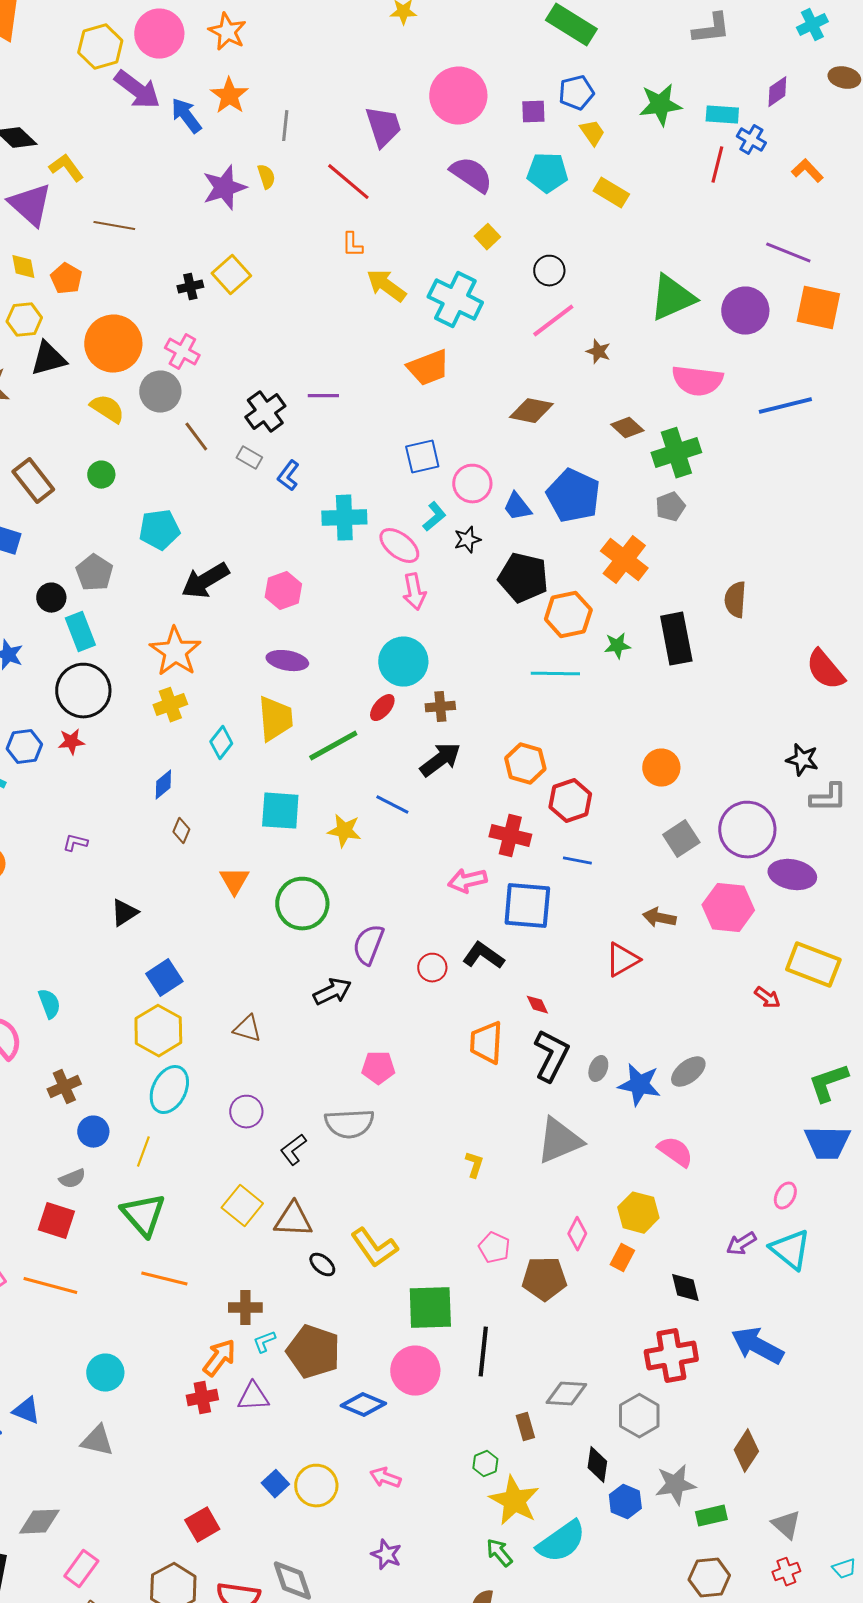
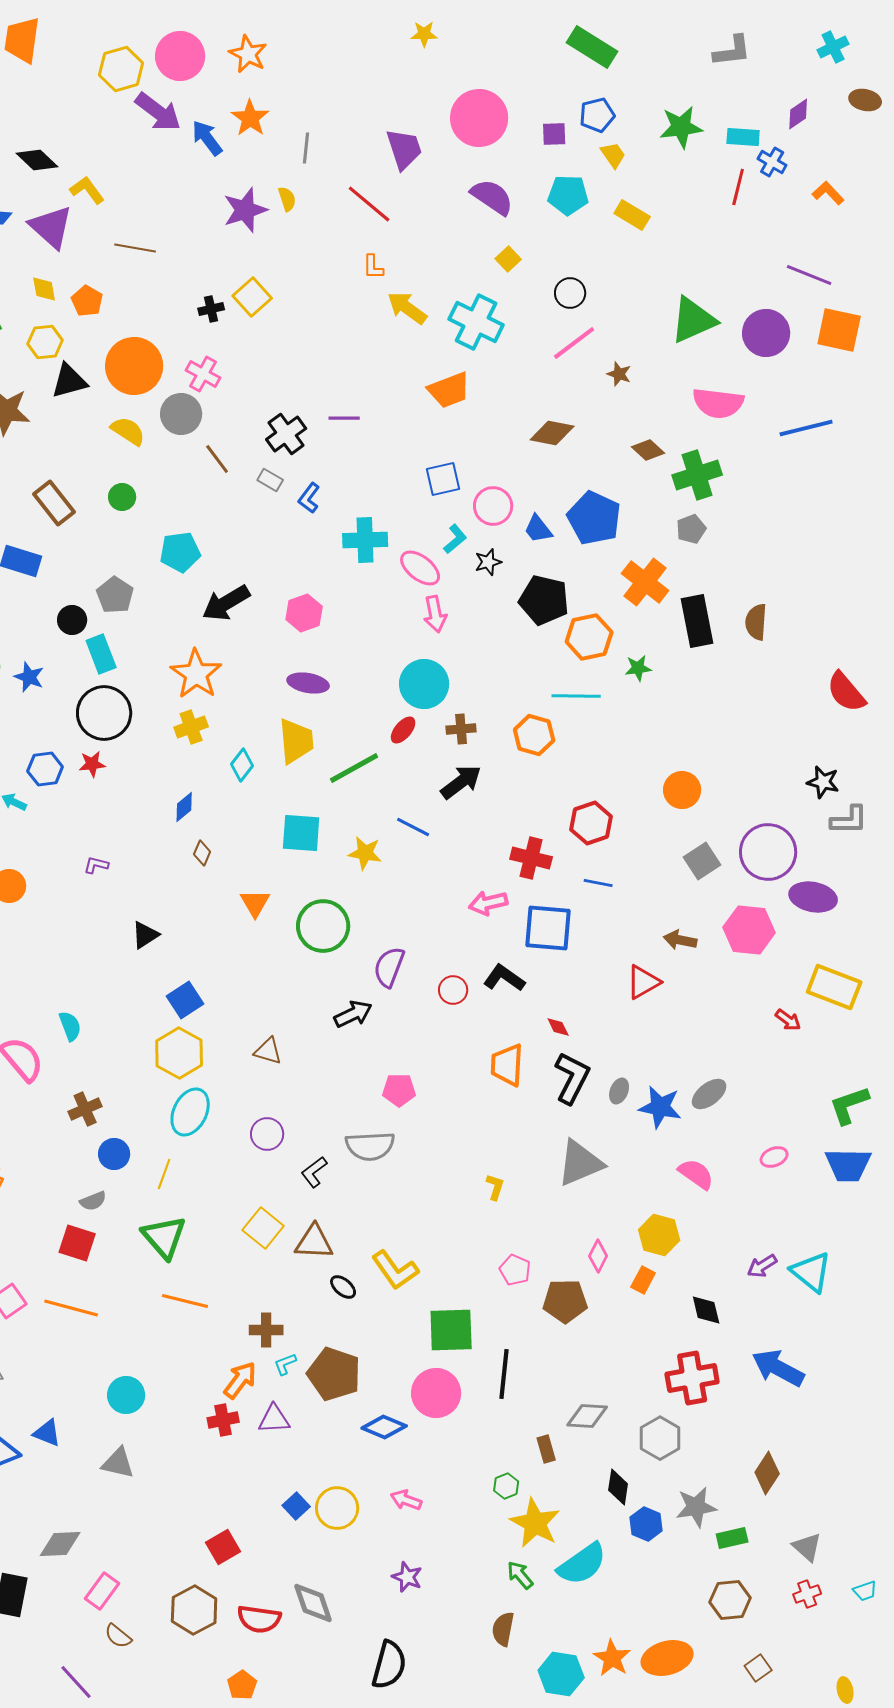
black rectangle: (676, 639) -> (697, 621), moved
orange hexagon: (525, 764) -> (534, 735), moved
pink ellipse: (785, 1196) -> (774, 1157), moved, turned 40

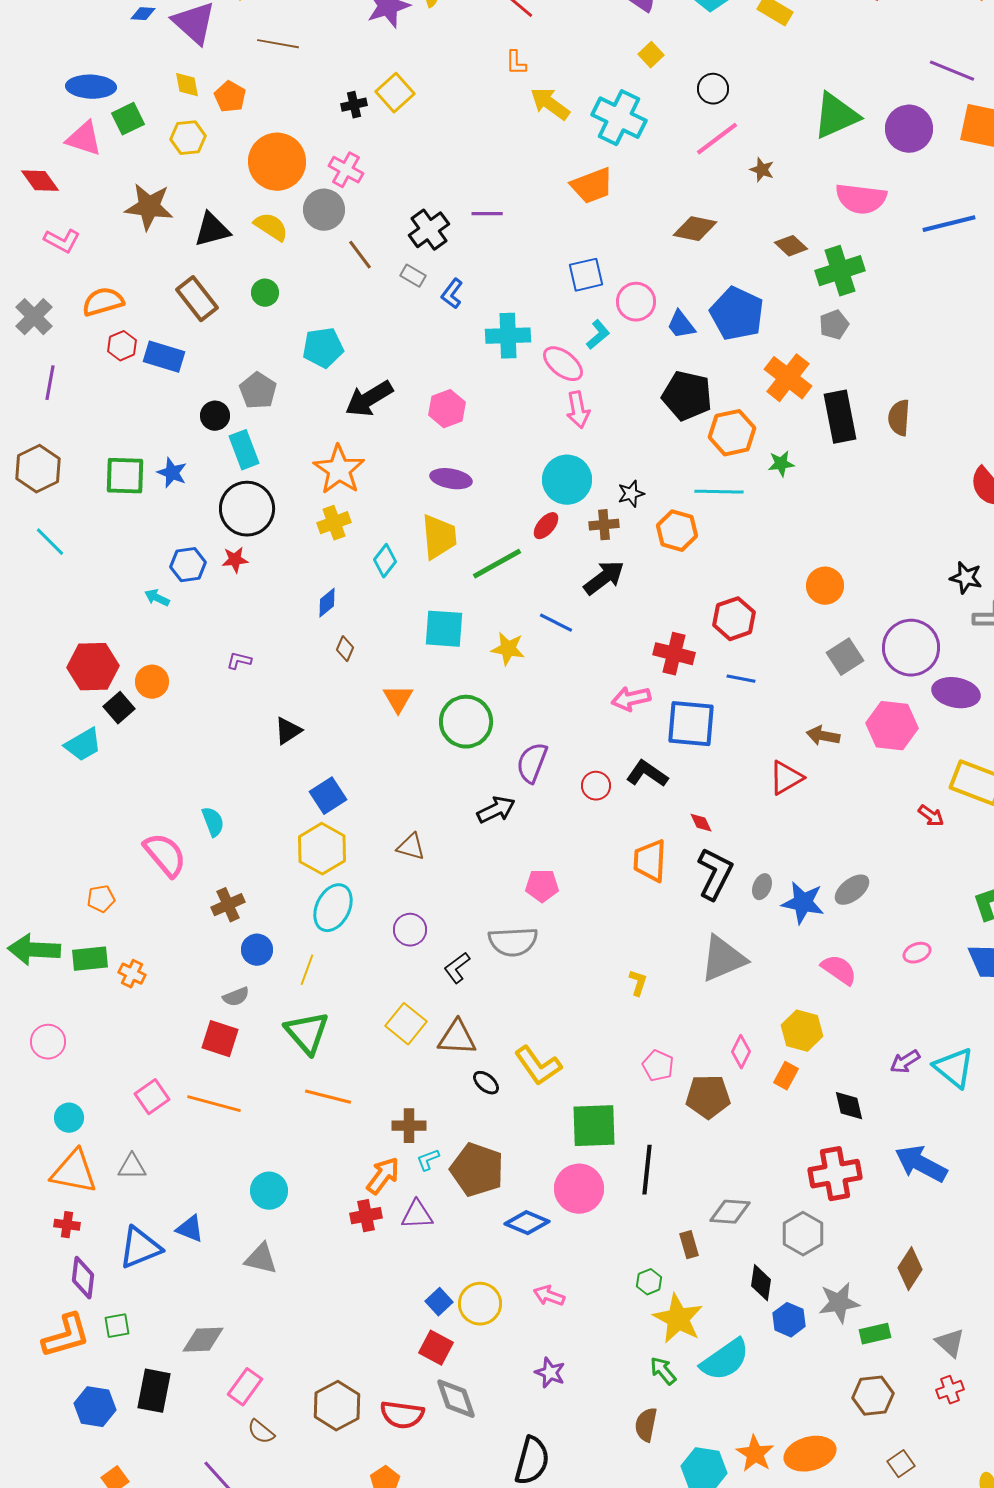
black triangle: (69, 381) -> (212, 230), moved
black star: (488, 562) -> (631, 494), moved
red square: (223, 1547) -> (436, 1348), moved, turned -32

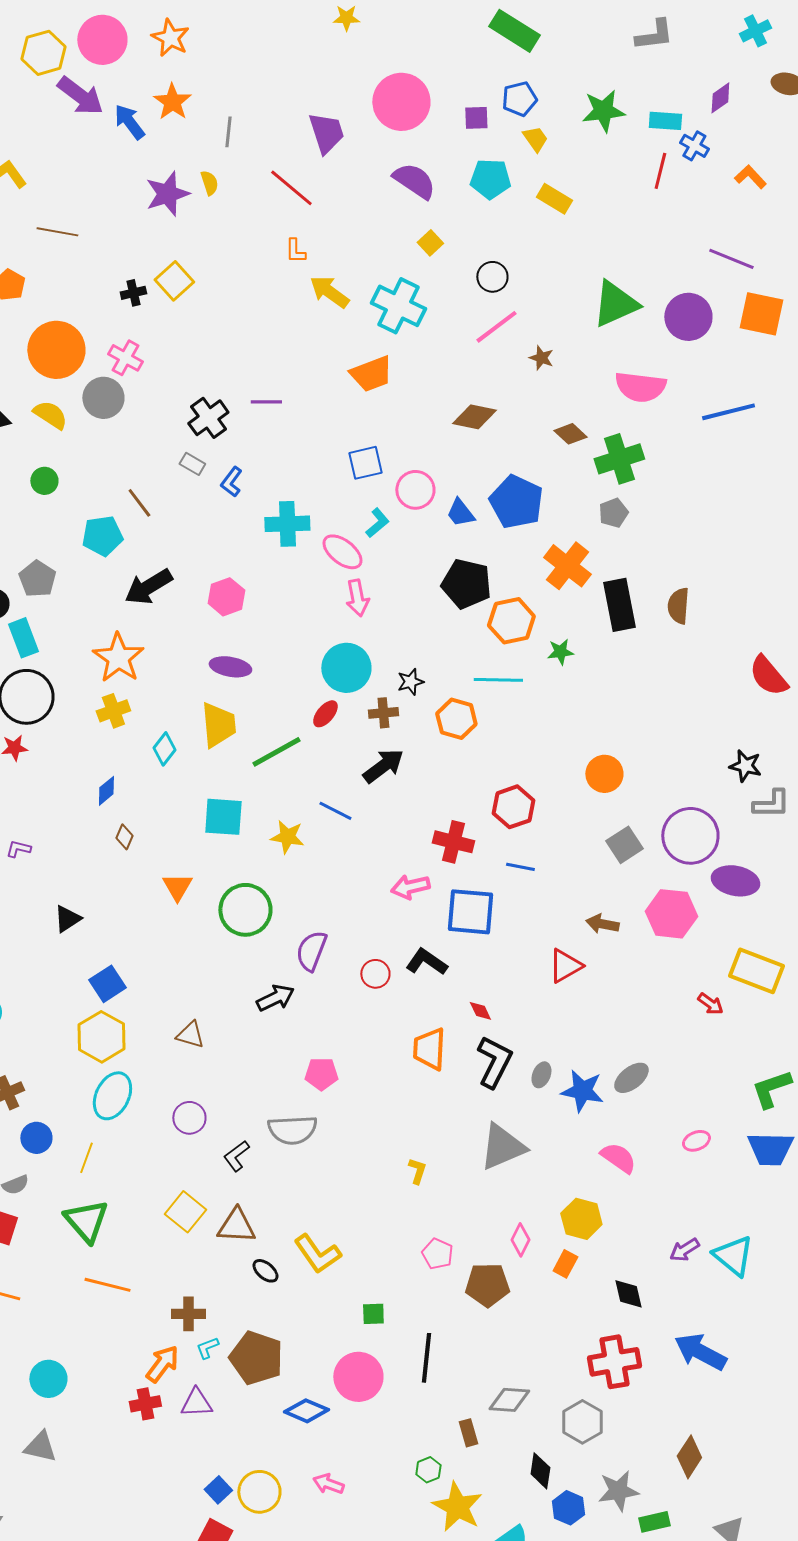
brown line: (360, 255) -> (139, 503), moved
green square: (594, 1126) -> (373, 1314), size x0.5

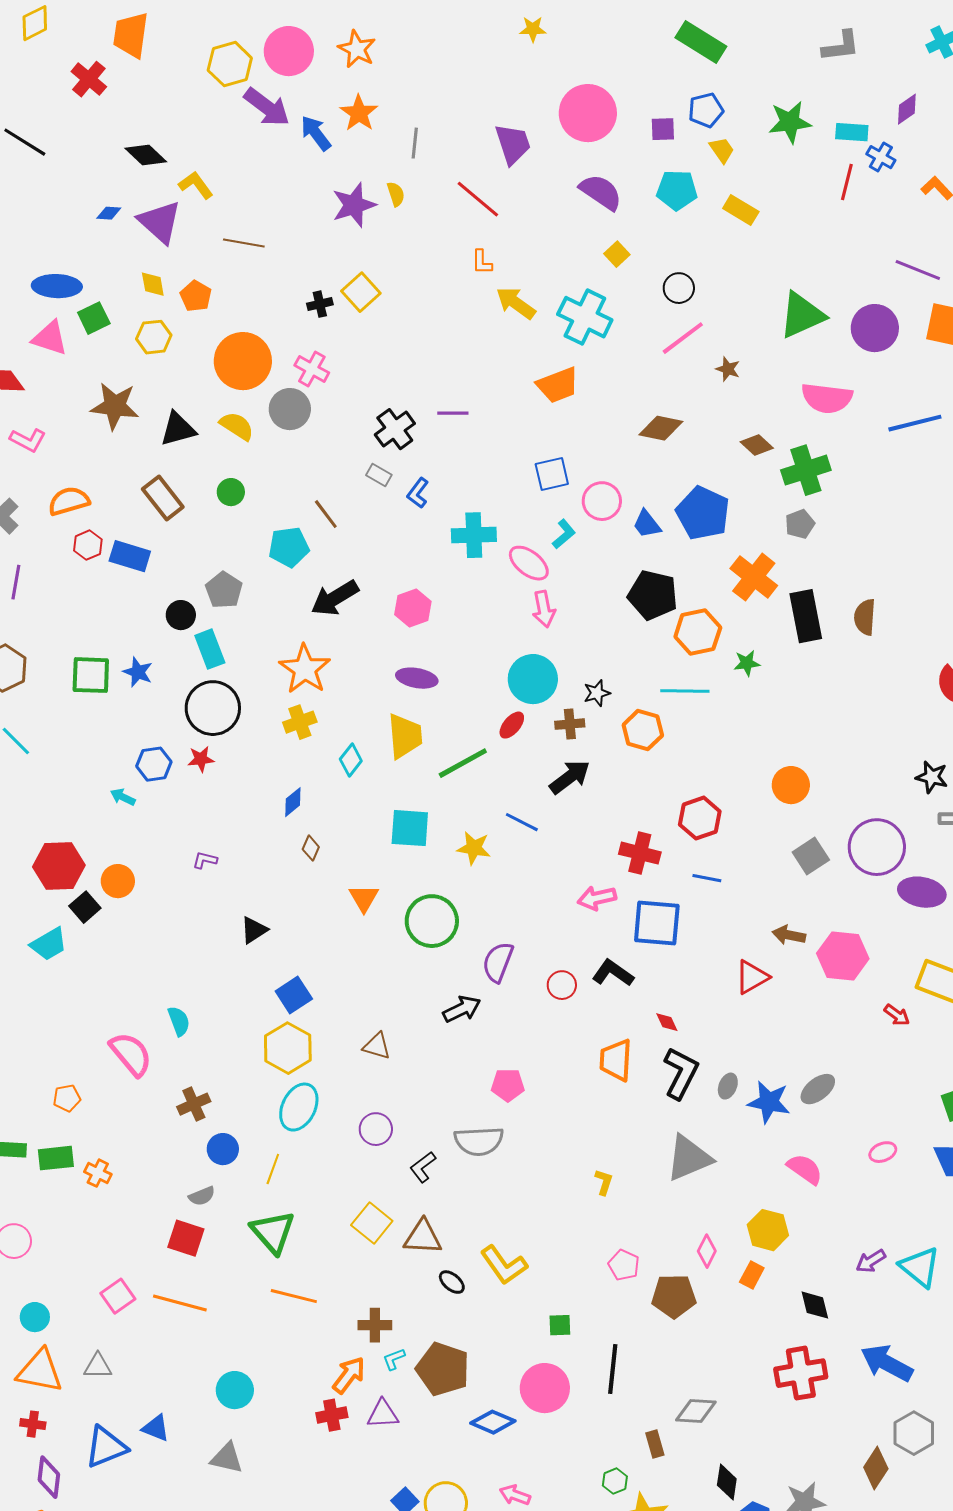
pink hexagon: (671, 914) -> (843, 956), moved
gray hexagon: (582, 1422) -> (914, 1433), moved

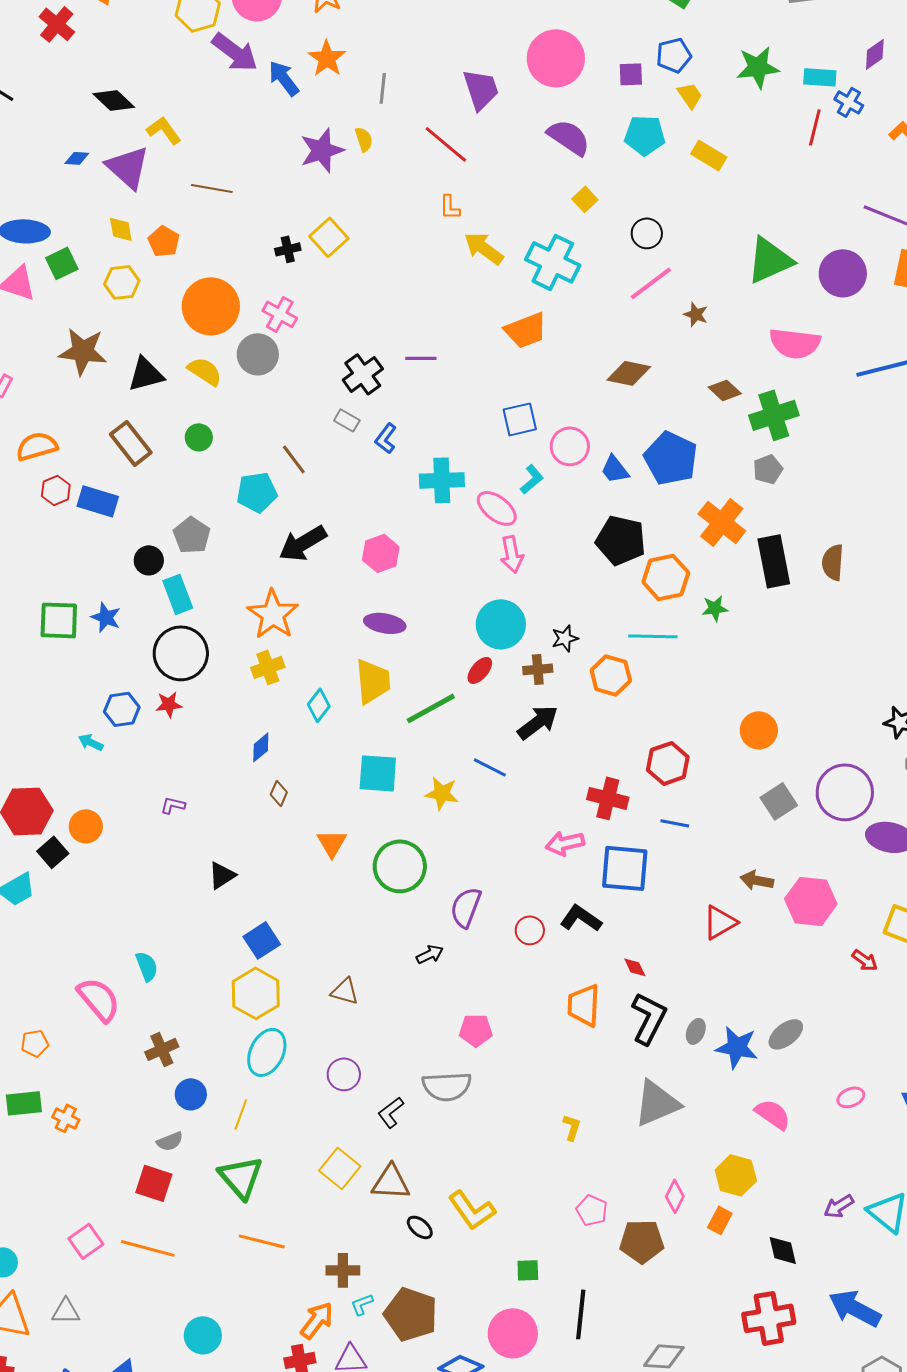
black arrow: (462, 1009) -> (430, 954), size x0.7

